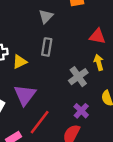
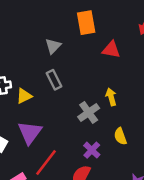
red triangle: (97, 36) -> (111, 50), moved
gray rectangle: (47, 47) -> (54, 80), turned -36

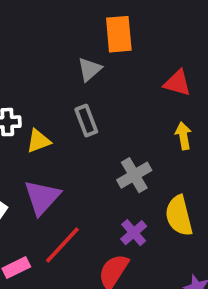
orange rectangle: (86, 23) -> (119, 34), moved
yellow arrow: (111, 97) -> (183, 136), moved
yellow semicircle: (120, 136) -> (179, 216), size x1.5

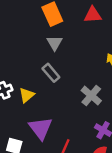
gray triangle: (90, 69) -> (55, 43), moved
red triangle: (177, 83) -> (93, 15), moved

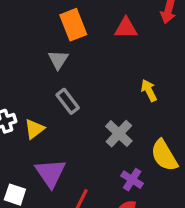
gray triangle: (55, 43) -> (58, 60), moved

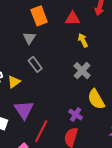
yellow arrow: (149, 91) -> (83, 40), moved
gray cross: (119, 134) -> (82, 71), moved

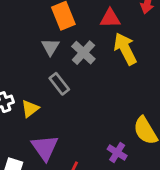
yellow arrow: (83, 40) -> (125, 49), size x1.6
gray cross: (82, 71) -> (83, 53), moved

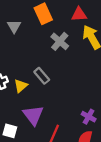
gray triangle: (50, 47) -> (14, 26), moved
gray rectangle: (59, 84) -> (42, 76), moved

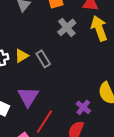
yellow triangle: (21, 86) -> (22, 56), moved

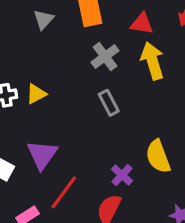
gray rectangle: (43, 59) -> (109, 103), moved

